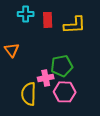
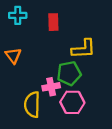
cyan cross: (26, 14) -> (18, 15), moved
yellow L-shape: (75, 25) -> (84, 49), moved

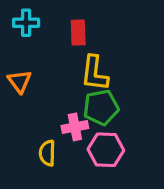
yellow L-shape: (84, 49) -> (94, 73), moved, turned 100
yellow semicircle: (32, 105) -> (47, 153), size x0.7

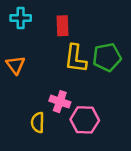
green pentagon: (101, 107) -> (107, 57), moved
pink cross: (75, 127) -> (60, 102), turned 30

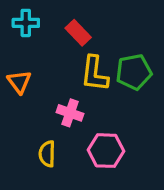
red rectangle: (62, 26) -> (78, 33), turned -42
pink cross: (60, 102) -> (70, 113), moved

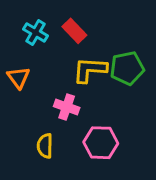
cyan cross: (26, 23) -> (36, 32), moved, turned 30
yellow L-shape: (95, 74) -> (90, 70), turned 87

